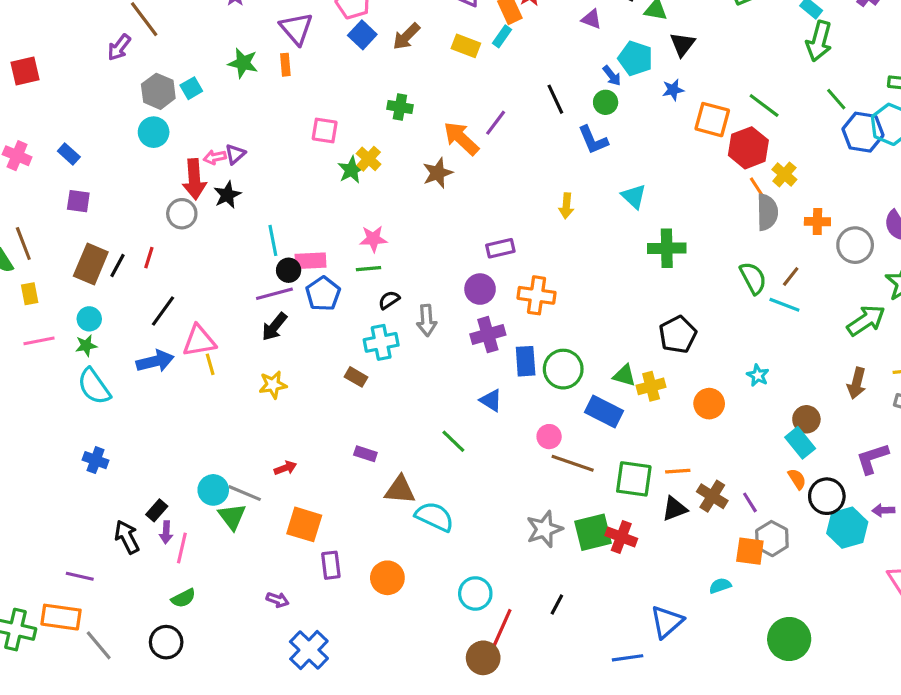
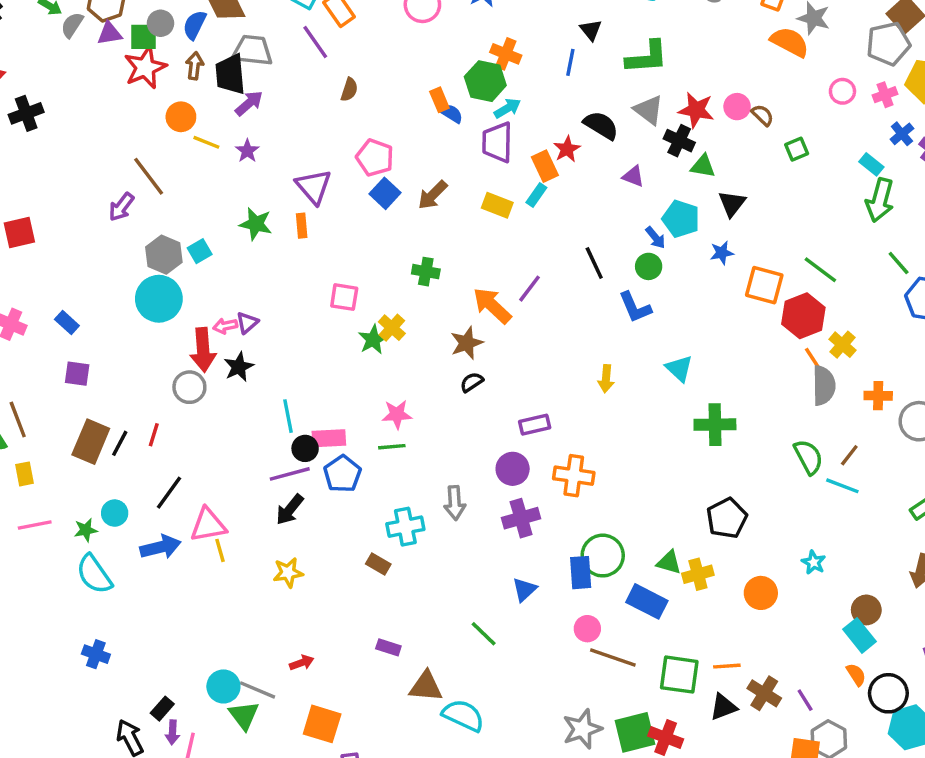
cyan circle: (154, 132) -> (159, 299), size x1.4
black semicircle: (389, 300) -> (472, 382), moved
cyan circle: (89, 319) -> (115, 513), moved
blue rectangle: (526, 361) -> (581, 573), moved
blue triangle: (491, 400) -> (524, 590), turned 45

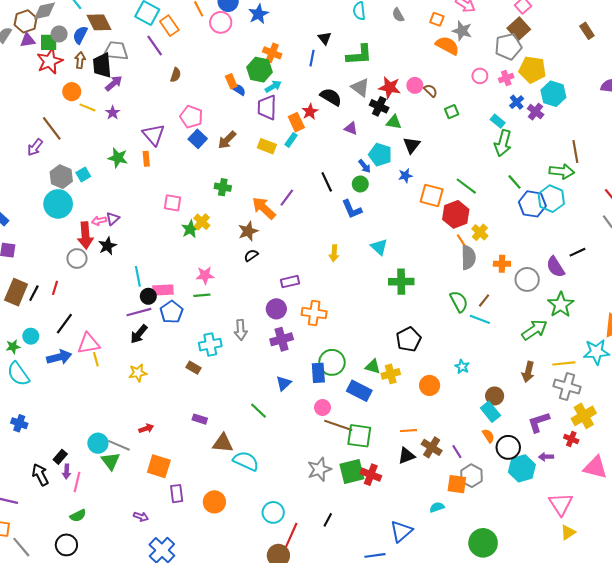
green square: (679, 675) -> (359, 436), moved

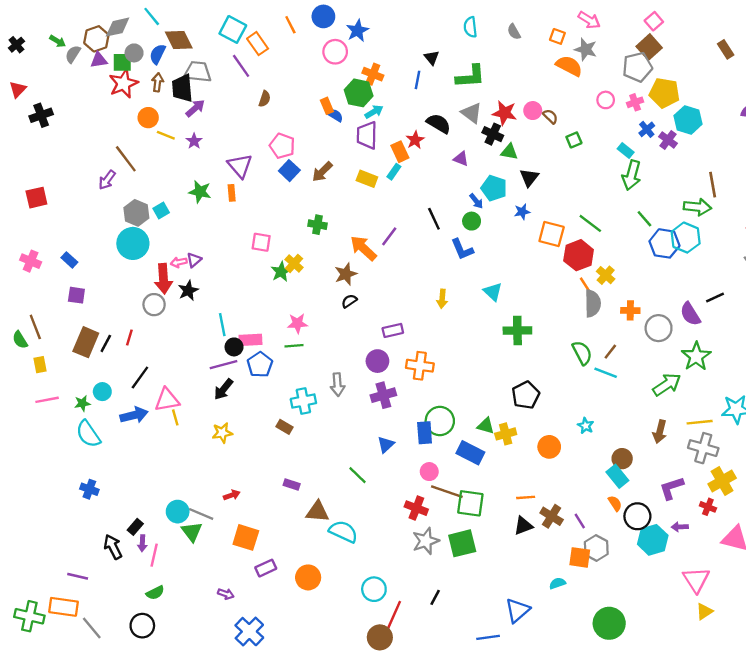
pink circle: (221, 22) -> (335, 52), moved
red cross: (371, 475) -> (416, 508), moved
purple rectangle: (177, 494) -> (266, 568), turned 72

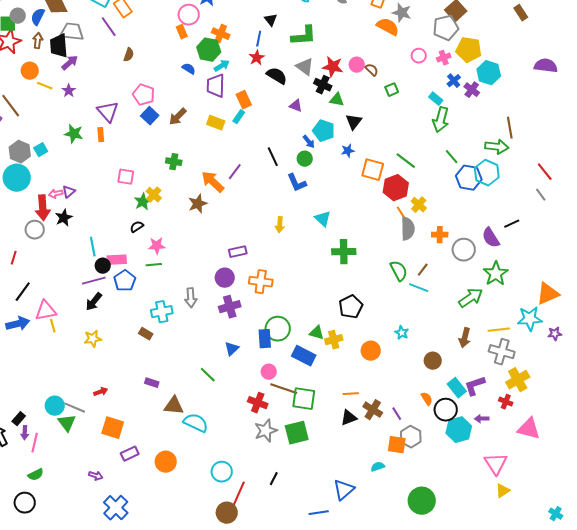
orange rectangle: (327, 106) -> (182, 32), moved
red star: (415, 140) -> (257, 58), moved
black semicircle: (349, 301) -> (137, 227), moved
cyan rectangle: (617, 476) -> (457, 388), moved

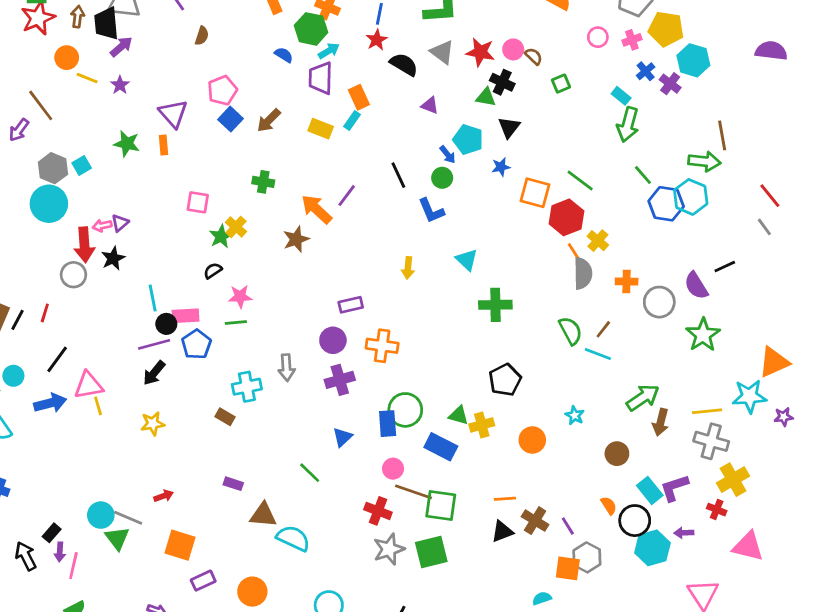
black cross: (323, 85) -> (502, 82), moved
pink pentagon: (144, 95) -> (222, 90), turned 30
green arrow: (471, 298) -> (643, 398), moved

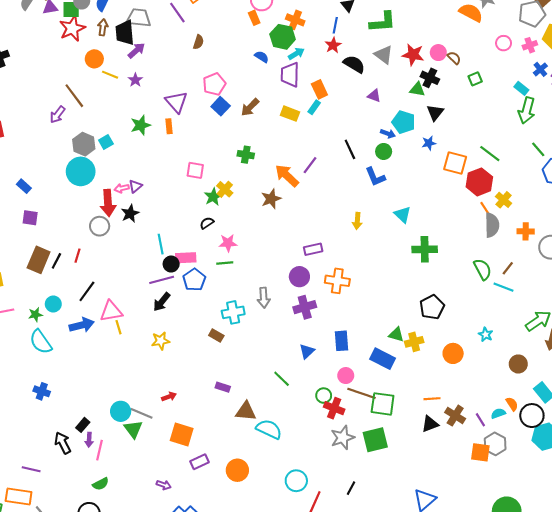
green star: (127, 144) -> (141, 125), turned -30
blue arrow: (448, 155) -> (388, 134), turned -32
green circle: (405, 410) -> (324, 396), moved, size x0.6
cyan semicircle: (542, 598) -> (498, 413), moved

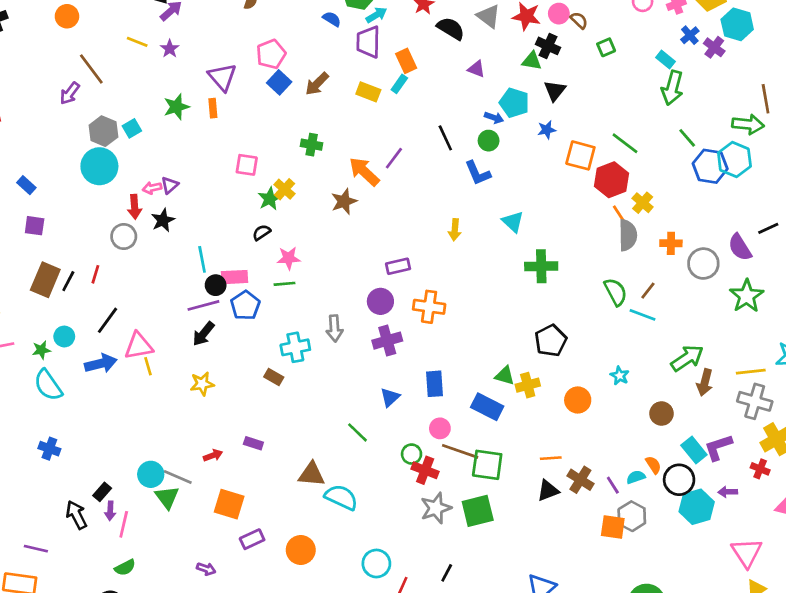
orange circle: (94, 59) -> (67, 16), moved
red arrow: (108, 203) -> (135, 207), size x0.7
purple rectangle: (223, 387) -> (253, 443), moved

